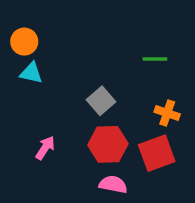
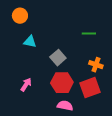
orange circle: (24, 42) -> (20, 16), moved
cyan triangle: (31, 73) -> (30, 42), moved

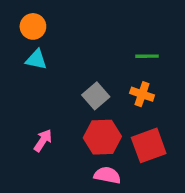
cyan triangle: (30, 42) -> (36, 59), moved
orange cross: (96, 65) -> (142, 94), moved

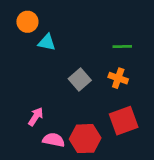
cyan triangle: (36, 59) -> (47, 42), moved
red hexagon: (102, 137) -> (85, 139), moved
pink semicircle: (107, 175) -> (54, 140), moved

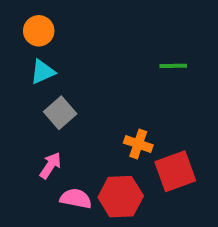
cyan triangle: (47, 42) -> (43, 72), moved, turned -36
orange cross: (118, 78) -> (138, 144), moved
gray square: (80, 79) -> (60, 113), moved

